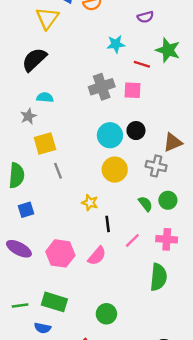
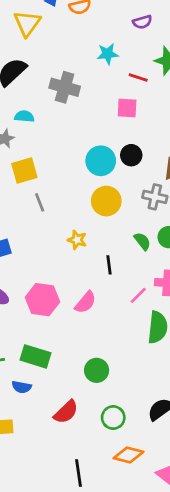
gray cross: (102, 87) -> (65, 87), moved, turned 35
black line: (108, 224) -> (109, 265), moved
pink line: (132, 240) -> (138, 295), moved

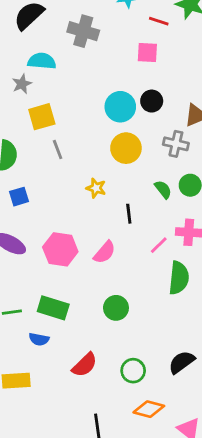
cyan semicircle: (24, 116) -> (42, 61), size x1.4
green circle: (97, 370) -> (116, 308), moved

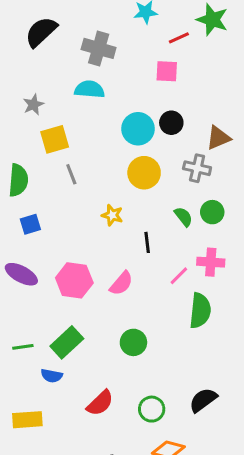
red line: (159, 21) -> (179, 38), turned -42
cyan semicircle: (42, 61) -> (90, 89), moved
green rectangle: (53, 308) -> (67, 342), turned -60

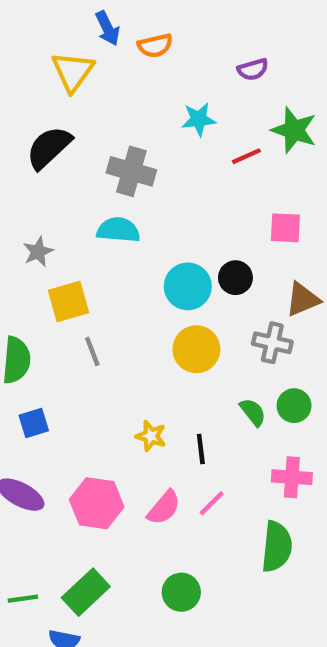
pink square: (167, 71) -> (285, 228), moved
yellow star: (112, 215) -> (151, 436), moved
pink line: (179, 276) -> (212, 503), moved

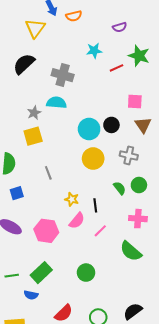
gray star: (38, 252) -> (34, 113), moved
brown triangle: (303, 299) -> (143, 125), moved, turned -42
gray line: (92, 351) -> (48, 173), moved
pink semicircle: (164, 508) -> (77, 221), moved
green semicircle: (277, 547) -> (131, 251), turned 125

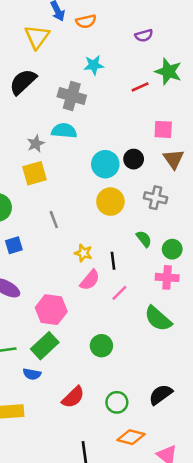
cyan star: (94, 51) -> (94, 65), moved
green circle: (139, 185) -> (172, 249), moved
pink hexagon: (46, 231) -> (51, 310), moved

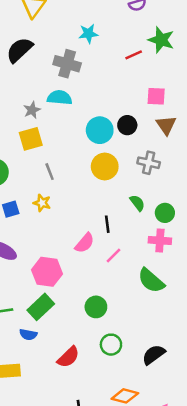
gray line: (54, 220) -> (50, 172), moved
yellow star: (83, 253) -> (42, 203), moved
green circle: (117, 402) -> (111, 345), moved

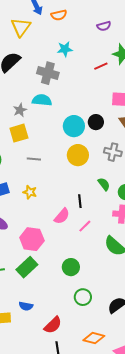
gray line: (50, 172) -> (34, 159), turned -64
yellow star: (42, 203) -> (30, 192), moved
blue semicircle: (28, 335) -> (26, 306), moved
red semicircle: (68, 357) -> (53, 325), moved

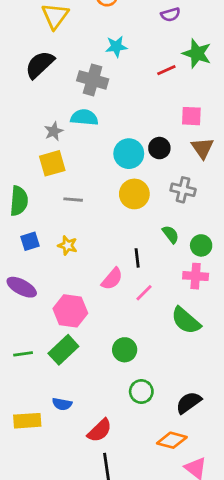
orange diamond: (94, 338) -> (172, 440), moved

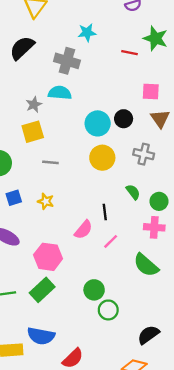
red line: (166, 70) -> (129, 53), turned 35
green circle: (141, 392) -> (108, 310), moved
blue semicircle: (62, 404) -> (41, 336), size x1.6

